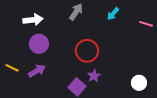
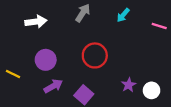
purple circle: (39, 44) -> (46, 60), moved
purple arrow: (37, 71) -> (53, 86), moved
purple star: (94, 76) -> (129, 85), moved

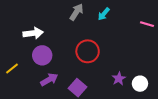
cyan arrow: (123, 15) -> (104, 14), moved
white arrow: (36, 22) -> (33, 33), moved
yellow line: (13, 74) -> (12, 68), turned -64

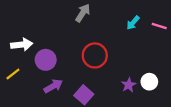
cyan arrow: (104, 14) -> (133, 23), moved
white arrow: (33, 33) -> (22, 45), moved
white circle: (140, 84) -> (149, 82), moved

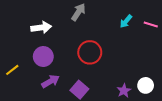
white arrow: (22, 45) -> (41, 28), moved
white circle: (149, 82) -> (146, 85), moved
purple star: (129, 85) -> (124, 91), moved

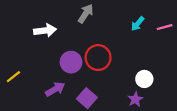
pink line: (151, 24) -> (165, 27), turned -32
purple circle: (43, 57) -> (71, 62), moved
white circle: (146, 85) -> (144, 79), moved

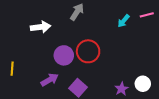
pink line: (165, 27) -> (147, 15), moved
yellow line: (13, 77) -> (12, 69), turned -48
white circle: (144, 79) -> (143, 84), moved

